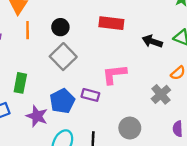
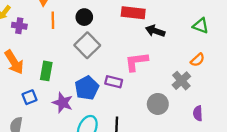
black arrow: (152, 41) -> (155, 31), moved
gray circle: (130, 128) -> (158, 104), moved

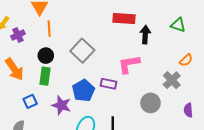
black circle: (84, 17) -> (46, 56), moved
purple cross: (19, 26) -> (18, 35), turned -32
green triangle: (201, 26) -> (178, 25), moved
black arrow: (155, 31) -> (145, 35), turned 78

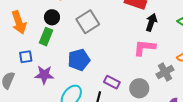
pink L-shape: (129, 64) -> (144, 48), moved
purple rectangle: (108, 84) -> (112, 82), moved
purple star: (61, 105) -> (44, 75), moved, turned -30

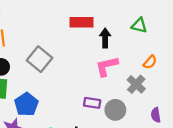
blue pentagon: (79, 60) -> (26, 104), moved
purple rectangle: (112, 82) -> (92, 103), moved

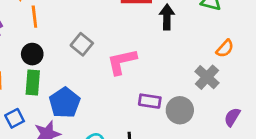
gray square: (39, 59) -> (82, 44), size x0.7
pink L-shape: (107, 66) -> (122, 62), moved
purple semicircle: (156, 115) -> (232, 117), turned 40

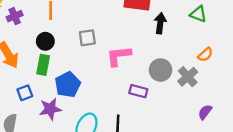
gray square: (82, 44) -> (87, 38), turned 36
gray circle: (180, 110) -> (161, 70), moved

